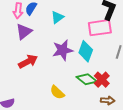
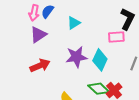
pink rectangle: (100, 28) -> (116, 37), size x0.7

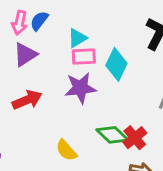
pink rectangle: (116, 37) -> (84, 56), moved
cyan diamond: (100, 60) -> (116, 64), moved

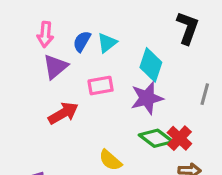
blue semicircle: (39, 21) -> (82, 41), moved
pink rectangle: (84, 56) -> (101, 86), moved
purple star: (80, 88) -> (147, 98), moved

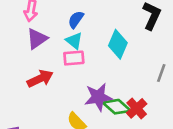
blue semicircle: (82, 41) -> (76, 20), moved
cyan triangle: (107, 43) -> (74, 41), moved, turned -48
purple star: (147, 98) -> (98, 97), moved

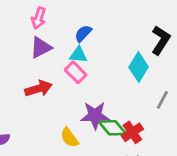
cyan triangle: (74, 41) -> (78, 55), turned -42
cyan diamond: (118, 44) -> (139, 67), moved
pink rectangle: (74, 58) -> (76, 72), turned 42

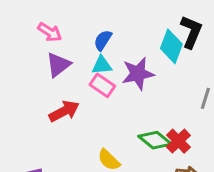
pink arrow: (39, 18) -> (50, 32), turned -65
cyan diamond: (139, 67) -> (171, 46), moved
purple star: (95, 115) -> (138, 74), moved

